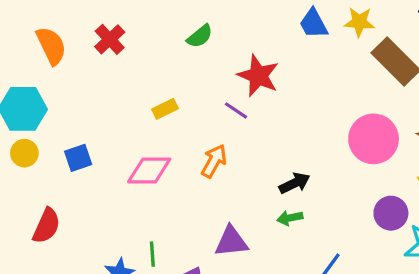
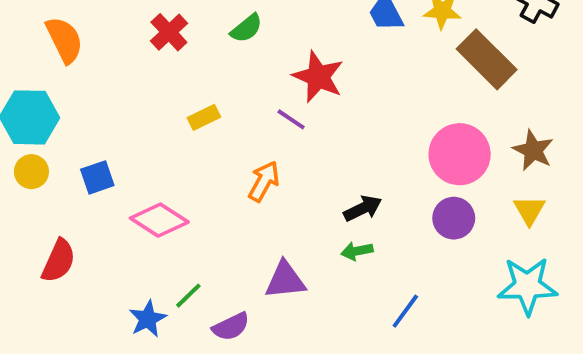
red cross: (110, 39) -> (169, 32), moved
pink diamond: (149, 170) -> (159, 220), moved, turned 33
purple circle: (391, 213) -> (454, 218), moved
green line: (152, 254) -> (188, 296), turned 50

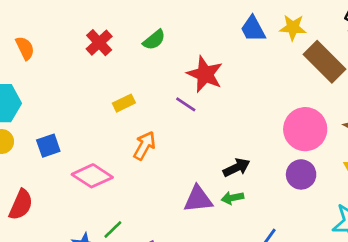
orange semicircle: (64, 40) -> (25, 48), size x0.7
orange arrow: (264, 181) -> (144, 146), moved
purple triangle: (285, 280) -> (198, 199), moved

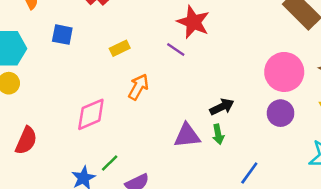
blue square: (48, 146) -> (62, 35), moved, turned 30
pink diamond: (92, 176) -> (91, 114), turned -56
green arrow: (232, 198) -> (218, 134), turned -90

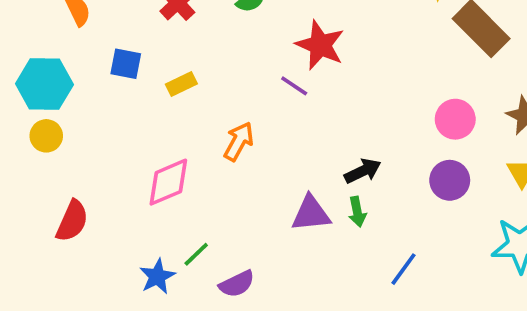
yellow rectangle: (120, 48) -> (181, 84), moved
pink circle: (284, 72) -> (455, 119), size x0.7

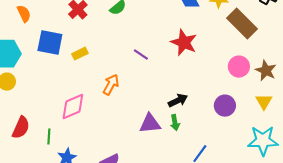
red star: (320, 45) -> (184, 43), moved
blue square: (126, 64) -> (50, 43), size x1.5
pink circle: (455, 119) -> (239, 67), moved
green line: (196, 254) -> (49, 137), moved, turned -42

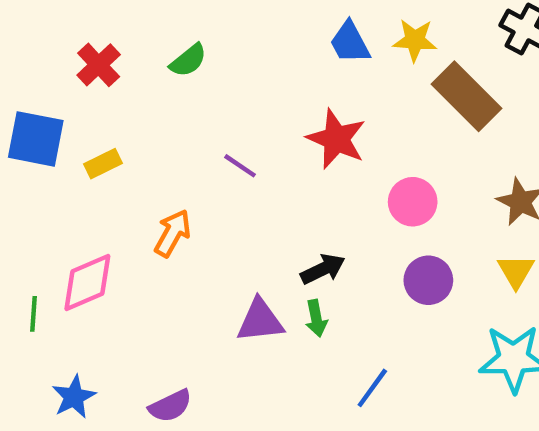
pink circle: (239, 67) -> (413, 202), moved
green line: (49, 137) -> (34, 314), moved

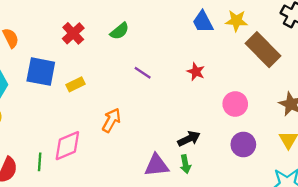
red star: (336, 139) -> (196, 72), size x0.6
purple line: (240, 166) -> (143, 73), moved

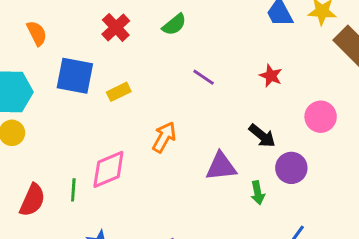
black arrow: (189, 139) -> (262, 136), moved, turned 65
purple circle: (243, 144) -> (291, 168), moved
purple triangle: (157, 165) -> (221, 166), moved

